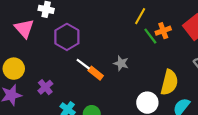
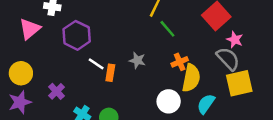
pink triangle: (24, 28) -> (30, 29), turned 35
orange cross: (163, 31) -> (180, 62), moved
orange rectangle: (96, 73) -> (110, 73), turned 64

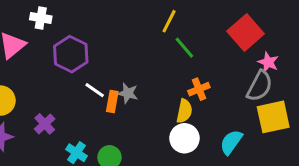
gray semicircle: (228, 59) -> (260, 86), turned 70
gray star: (137, 60) -> (128, 93), moved
yellow semicircle: (191, 78) -> (184, 111), moved, size x0.7

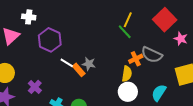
yellow line: (169, 21) -> (128, 20), moved
gray semicircle: (260, 86) -> (152, 55), moved, turned 90
orange rectangle: (112, 101) -> (79, 70), turned -48

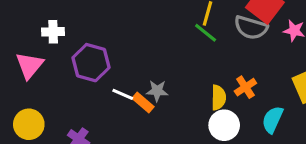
gray semicircle: (152, 55) -> (251, 28), moved
orange cross: (136, 59) -> (245, 87), moved

